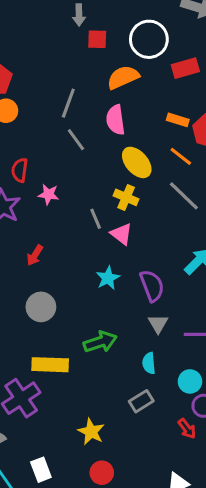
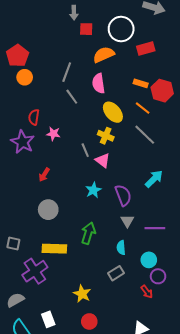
green arrow: (100, 342) -> (88, 233), turned -55

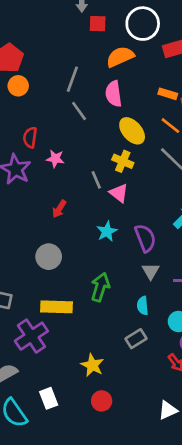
red arrow: (44, 175) -> (59, 209), moved

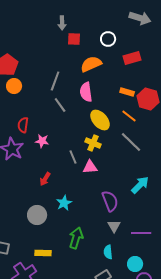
white circle: (143, 24) -> (108, 39), size x0.6
pink triangle: (119, 193) -> (90, 167), turned -42
cyan star: (107, 231) -> (64, 203), moved
yellow rectangle: (57, 307) -> (43, 253), size x0.7

